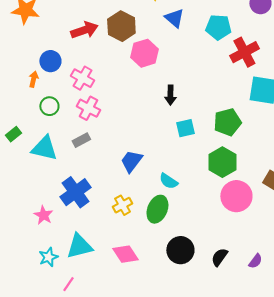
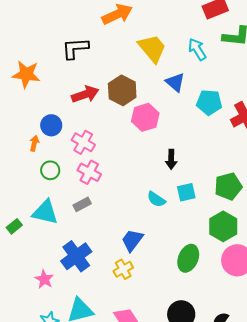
cyan pentagon: (218, 27) -> (209, 102), moved
green rectangle: (13, 134) -> (14, 226), moved
blue trapezoid: (131, 161) -> (132, 240), moved
cyan semicircle: (168, 181) -> (156, 199), moved
green ellipse: (157, 209) -> (188, 258), moved

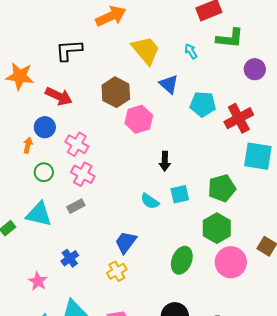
cyan arrow: (197, 49) -> (191, 51), size x0.7
red arrow: (85, 94) -> (59, 96), moved, turned 44
blue cross: (76, 256) -> (70, 258), size x0.6

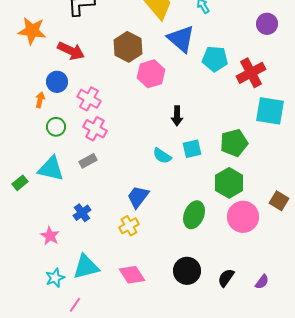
blue triangle: (169, 84) -> (181, 39), size x1.4

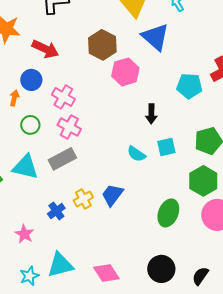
cyan pentagon: (215, 59) -> (189, 86), moved
gray rectangle: (88, 161) -> (62, 159), size x1.5
yellow cross: (129, 226) -> (83, 199), moved

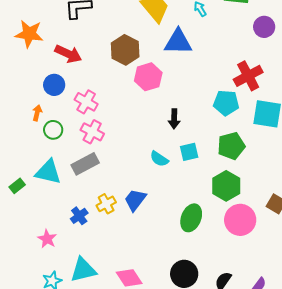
blue triangle: (155, 37) -> (178, 42), turned -40
cyan pentagon: (189, 86) -> (226, 103), moved
orange arrow: (14, 98) -> (37, 113), moved

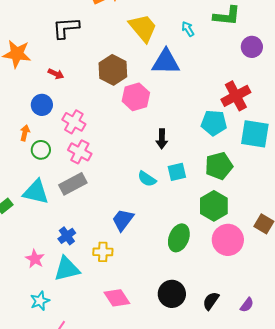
red arrow: (68, 54) -> (56, 74), size x0.6
yellow cross: (106, 204) -> (103, 252), moved, turned 30
cyan triangle: (83, 270) -> (67, 269), moved

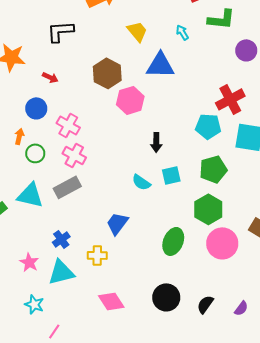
yellow trapezoid: (143, 28) -> (137, 31), size x0.7
cyan star: (40, 301) -> (34, 304), turned -30

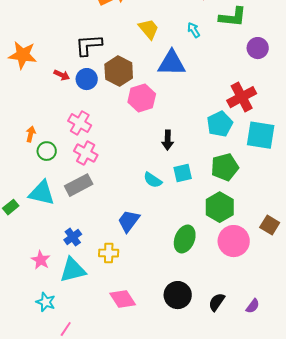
black L-shape: (60, 31) -> (89, 45), moved
blue circle: (36, 108) -> (87, 79), moved
cyan pentagon: (208, 126) -> (220, 124), turned -30

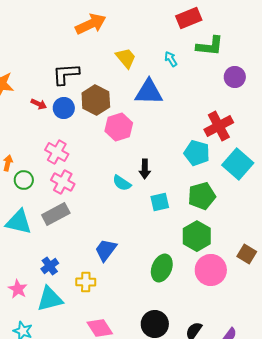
cyan pentagon: (220, 124) -> (197, 153), turned -30
cyan square: (261, 135) -> (238, 164), turned 32
cyan semicircle: (153, 180) -> (122, 183), moved

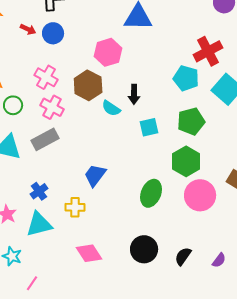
brown hexagon: (96, 100) -> (88, 85), moved

